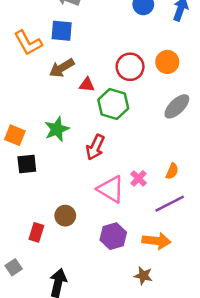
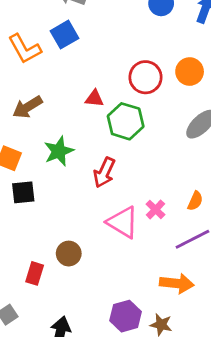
blue square: (62, 31) -> (64, 35), turned -35
brown arrow: (62, 68) -> (27, 107), moved
purple hexagon: (113, 236) -> (126, 316), moved

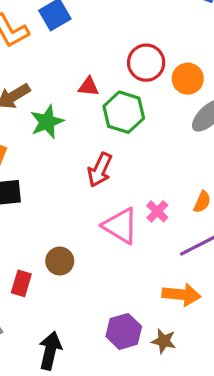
orange circle: (190, 72) -> (188, 79), moved
green star: (59, 151) -> (47, 122), moved

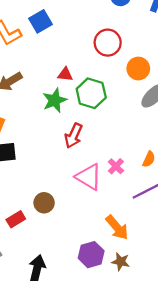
red circle: (146, 63) -> (108, 43), moved
green star: (47, 122) -> (55, 100), moved
red rectangle: (21, 283) -> (16, 219), turned 42
orange arrow: (181, 295) -> (117, 228), moved, turned 44

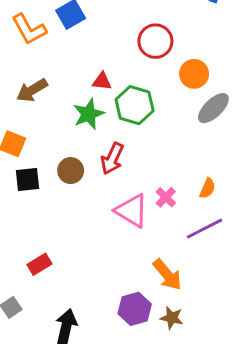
brown circle: (44, 203) -> (71, 171), moved

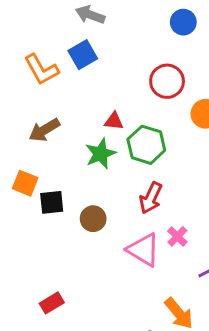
red arrow: (112, 159) -> (151, 198), moved
brown circle: (71, 171) -> (93, 219), moved
black square: (28, 179) -> (52, 202), moved

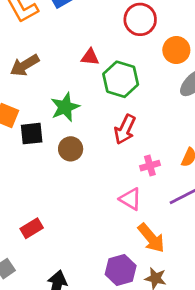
green star: (101, 154) -> (65, 107), moved
pink cross: (177, 236) -> (150, 166), turned 30
pink triangle: (143, 250) -> (130, 199), moved, size x0.7

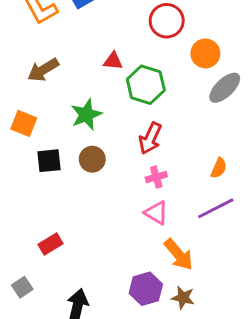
black square: (32, 134) -> (49, 161), moved
pink cross: (150, 166) -> (156, 177), moved

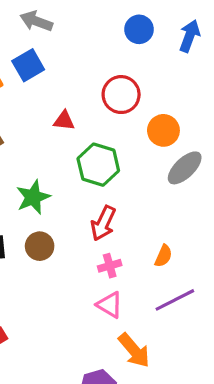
red triangle: (113, 61) -> (64, 121), moved
orange semicircle: (219, 168) -> (163, 256), moved

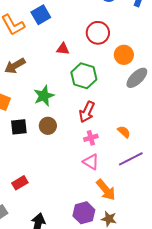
orange semicircle: (163, 256) -> (124, 132), turned -72

